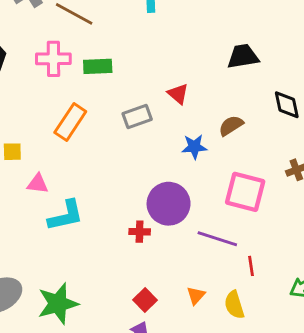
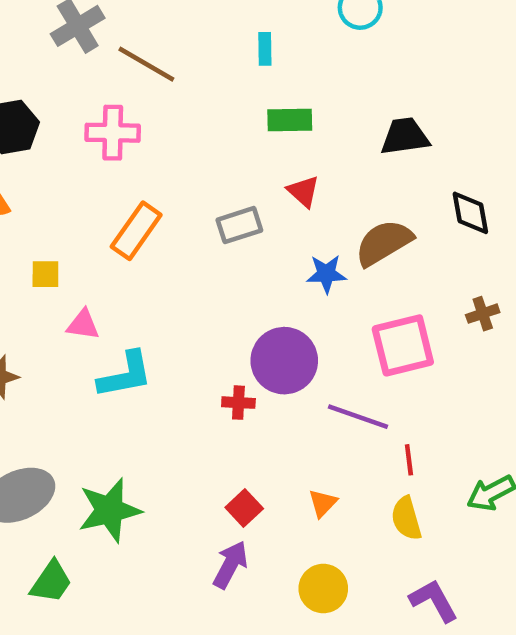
green rectangle: (98, 66) -> (290, 120), moved
brown semicircle: (231, 126) -> (384, 243), size x1.5
pink square: (245, 192) -> (403, 345), turned -30
yellow semicircle: (234, 305) -> (406, 518), moved

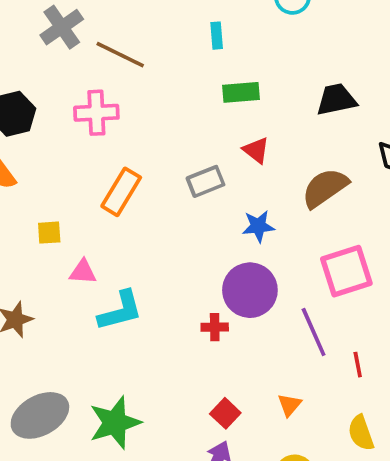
blue star: (326, 274) -> (258, 226), moved
purple line: (358, 417) -> (314, 332), turned 51
yellow semicircle: (406, 518) -> (361, 433), moved

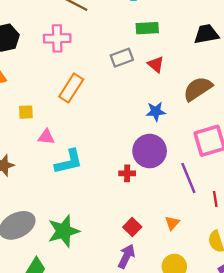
gray rectangle: (205, 181) -> (122, 58), moved

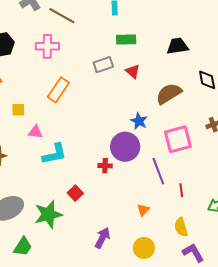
blue star: (156, 111) -> (139, 121), moved, turned 30
red square: (132, 227) -> (75, 193), moved

